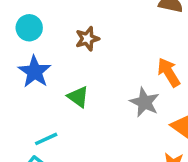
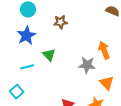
gray star: (145, 102) -> (87, 65), turned -30
cyan line: (46, 139) -> (27, 67), moved

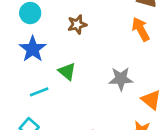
orange arrow: (104, 50) -> (141, 29), moved

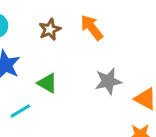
orange arrow: (141, 29) -> (92, 27), moved

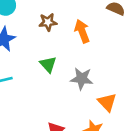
green triangle: (47, 83) -> (48, 64), moved

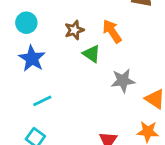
green triangle: (48, 64) -> (91, 54), moved

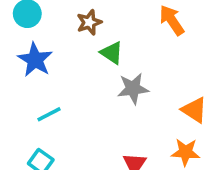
orange arrow: (112, 31) -> (172, 20), moved
gray star: (123, 81) -> (133, 89), moved

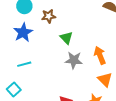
orange arrow: (172, 20) -> (100, 55), moved
brown star: (89, 22) -> (49, 16), moved

